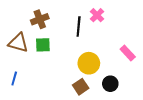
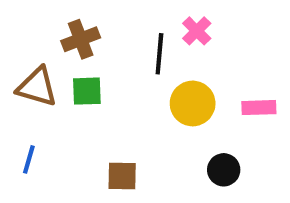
pink rectangle: (128, 53) -> (259, 108), turned -49
yellow circle: (89, 63) -> (193, 103), moved
brown square: (81, 87) -> (122, 176), moved, turned 35

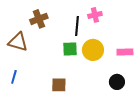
pink cross: (197, 31) -> (95, 15), turned 32
green square: (87, 91) -> (70, 49), moved
black circle: (224, 170) -> (117, 82), moved

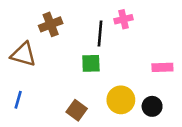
yellow circle: (93, 50) -> (121, 100), moved
brown square: (59, 85) -> (77, 110), turned 35

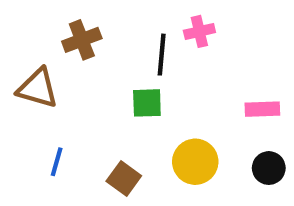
blue line: (18, 100) -> (57, 162), moved
black circle: (152, 106) -> (269, 168), moved

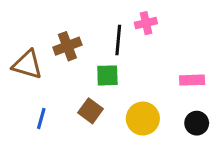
brown cross: (82, 40) -> (67, 46), moved
brown square: (124, 179) -> (91, 111), moved

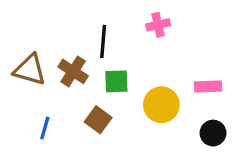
black line: (118, 40) -> (103, 41), moved
brown cross: (67, 46) -> (73, 71), moved, turned -36
yellow circle: (143, 119) -> (161, 105), moved

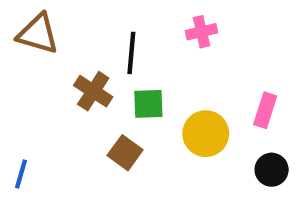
brown triangle: (30, 70) -> (38, 34), moved
pink rectangle: (208, 86) -> (265, 110), turned -70
blue line: (45, 128) -> (21, 174), moved

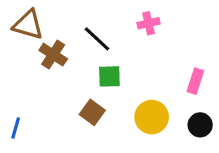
black line: (131, 53) -> (97, 39), turned -52
brown cross: (93, 91) -> (53, 55), moved
yellow circle: (206, 134) -> (152, 117), moved

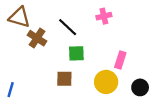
pink rectangle: (195, 81) -> (120, 60), moved
brown square: (92, 112) -> (64, 79), turned -35

